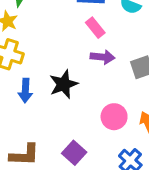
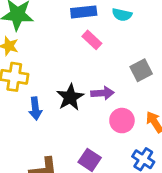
purple arrow: (103, 57) -> (102, 93), moved

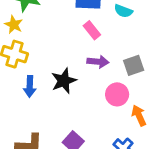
purple arrow: (102, 93) -> (98, 62), moved
pink circle: (122, 121) -> (117, 94), moved

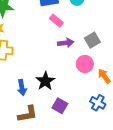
black star: (64, 81) -> (45, 81), moved
blue arrow: (30, 86) -> (22, 87), moved

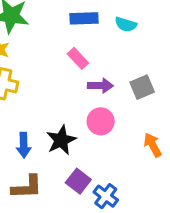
pink rectangle: (56, 21) -> (78, 58), moved
pink circle: (85, 64) -> (101, 121), moved
blue cross: (98, 103) -> (106, 196), moved

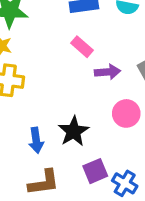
pink circle: (101, 121) -> (126, 113), moved
purple square: (78, 181) -> (95, 171), turned 35

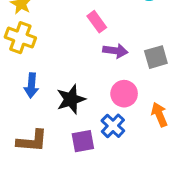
blue arrow: (36, 140) -> (31, 85), moved
blue cross: (125, 183) -> (113, 126), moved

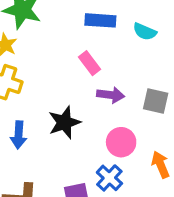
gray square: (156, 57) -> (156, 101), turned 30
black star: (71, 99) -> (64, 123), moved

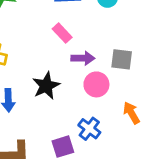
pink circle: (121, 142) -> (96, 84), moved

